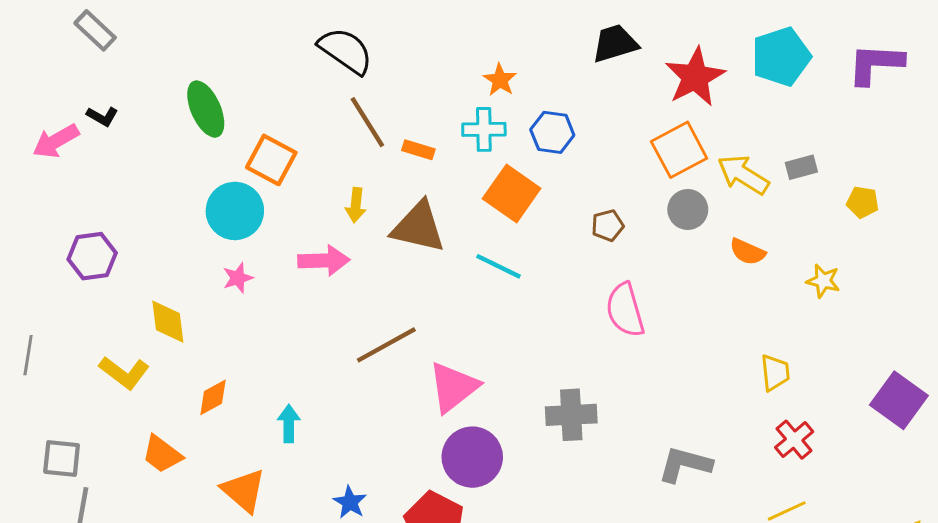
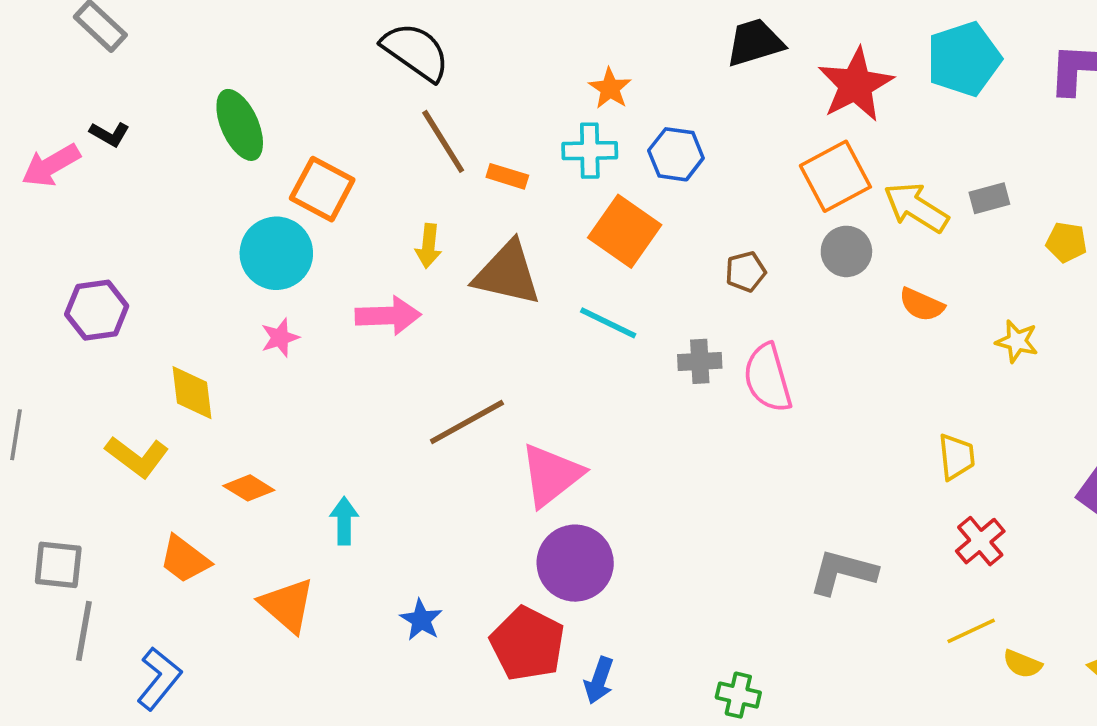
orange diamond: (213, 397) -> (249, 488), turned 60
gray cross: (571, 415) -> (700, 361), moved, size x0.7

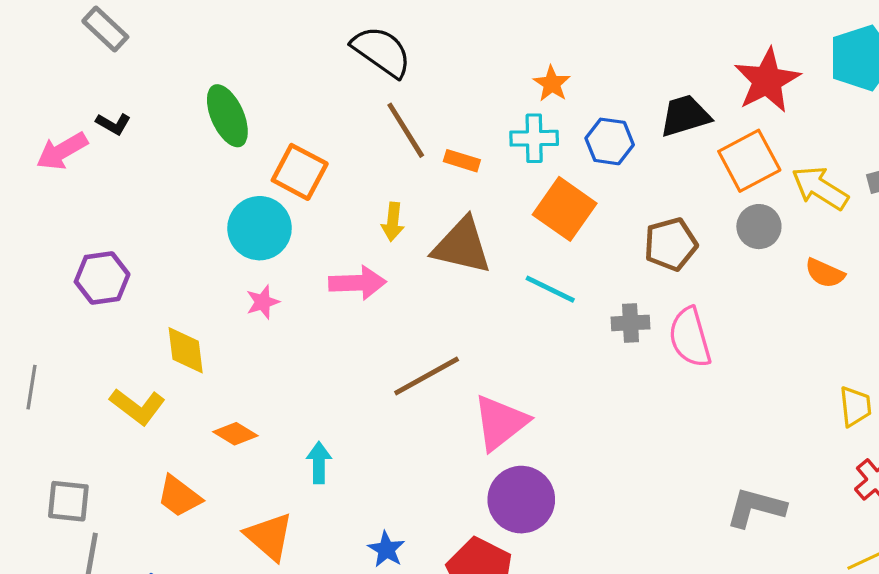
black trapezoid: (755, 42) -> (685, 116), moved
brown pentagon: (746, 272) -> (671, 244), size x1.5

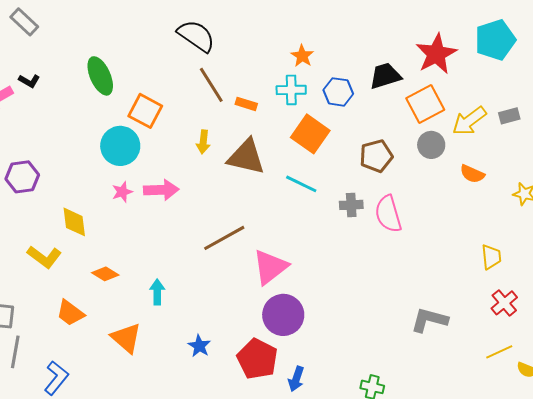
yellow arrow: (820, 188) -> (469, 121), turned -69
pink arrow: (357, 283) -> (161, 190), moved

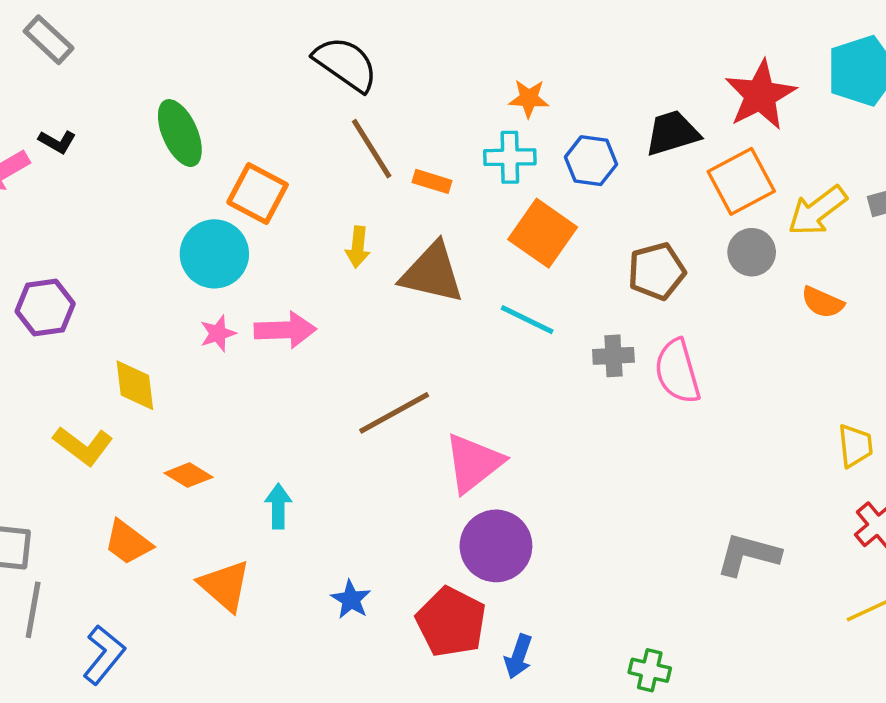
orange star: (302, 56) -> (529, 98), turned -30

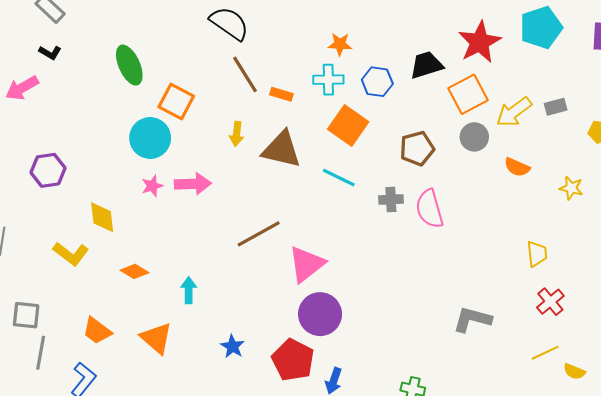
black L-shape: (57, 142) -> (50, 53), moved
orange trapezoid: (128, 542) -> (97, 331), moved

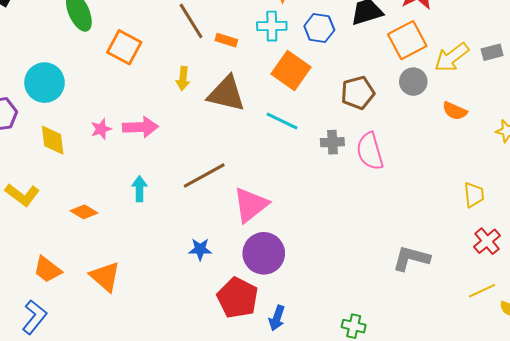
cyan circle: (150, 138) -> (45, 83), moved
yellow diamond: (102, 217) -> (53, 140), moved
cyan arrow: (189, 290) -> (139, 189), moved
blue star: (232, 346) -> (200, 249), moved, turned -30

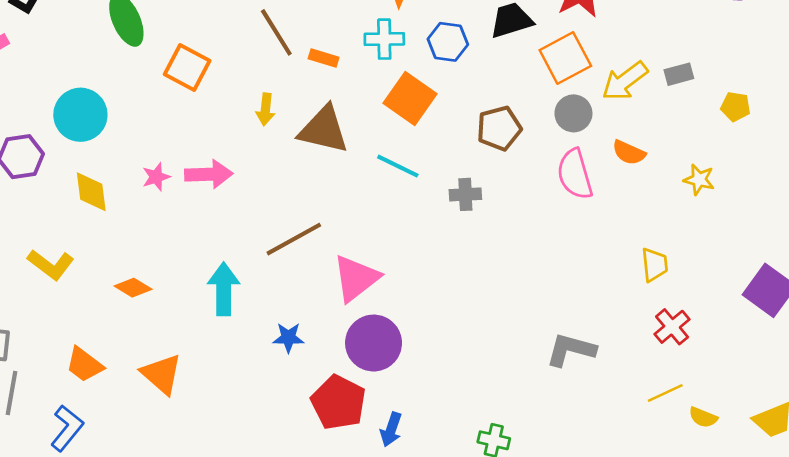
pink semicircle: (370, 151) -> (575, 174), moved
cyan arrow: (139, 189) -> (224, 289), moved, size x1.5

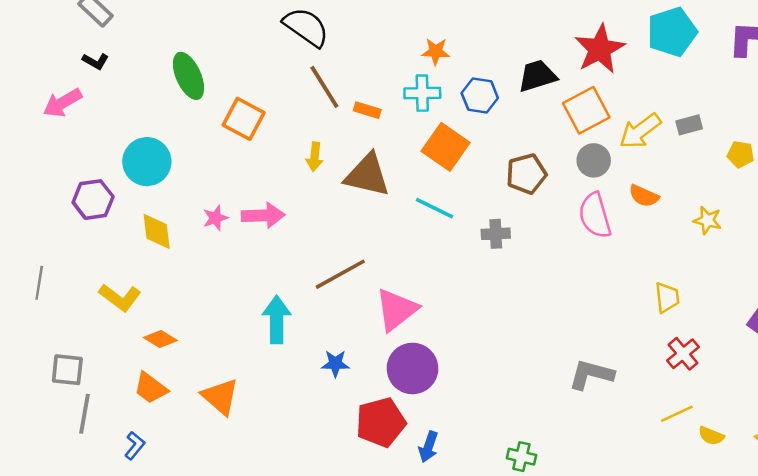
orange diamond: (133, 288) -> (160, 339), moved
red pentagon: (338, 402) -> (381, 422), turned 30
blue L-shape: (67, 428) -> (135, 446), size x0.7

